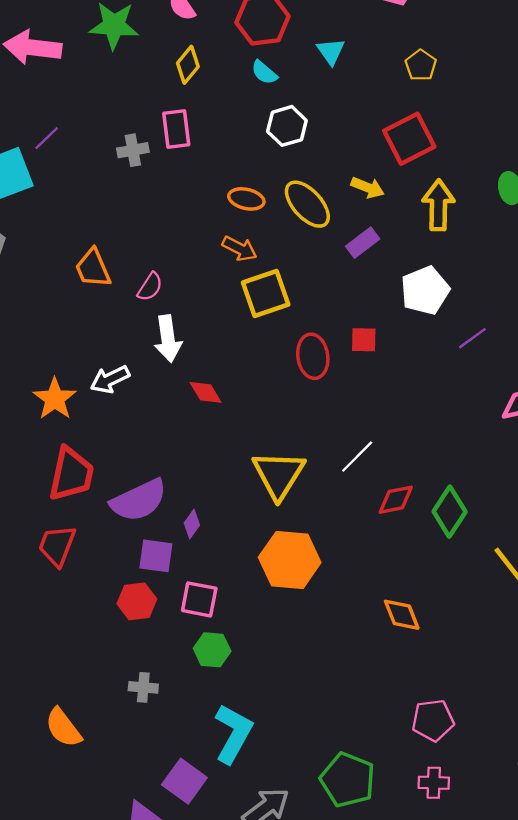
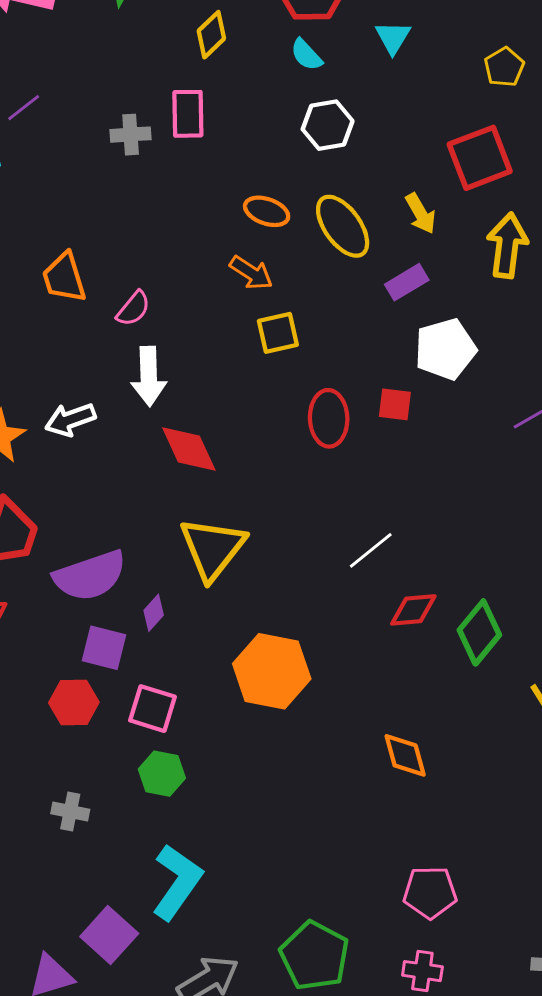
yellow arrow: (368, 187) -> (421, 213), turned 32
white pentagon: (425, 290) -> (445, 349), moved
yellow square: (266, 293) -> (278, 333), size x0.7
red diamond: (206, 392) -> (189, 449), size x1.4
yellow triangle: (279, 475) -> (212, 548), moved

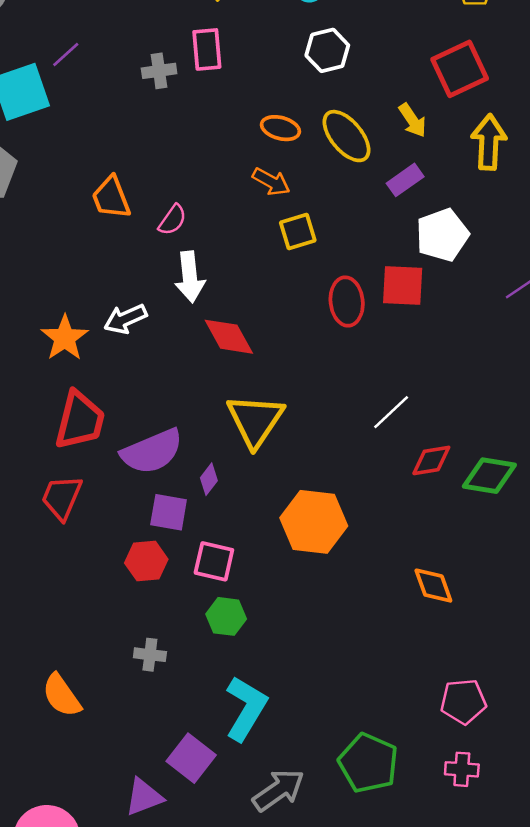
red square: (395, 404) -> (403, 286), size x1.5
green diamond: (479, 632) -> (489, 476), turned 64

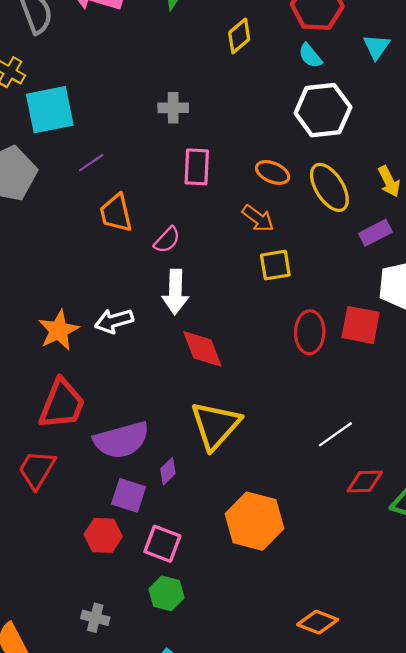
pink rectangle: (207, 49) -> (197, 167), moved
white hexagon: (327, 50) -> (323, 110), size x1.4
purple line: (66, 55) -> (91, 163), moved
orange diamond: (433, 586) -> (318, 622), moved, turned -57

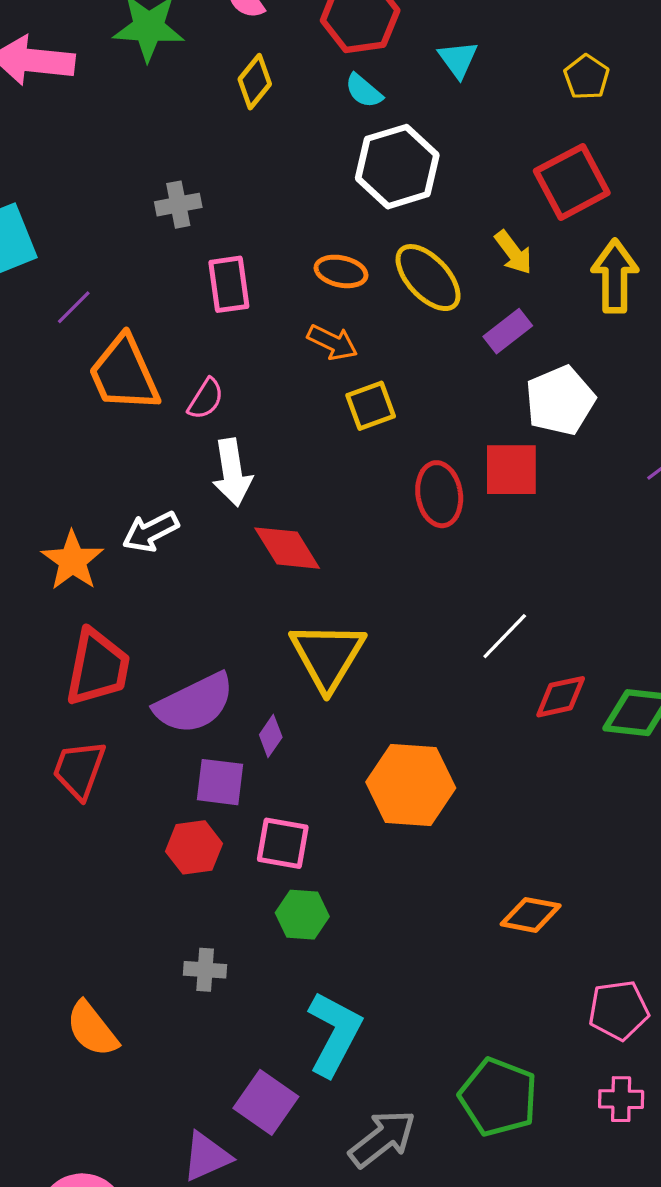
orange trapezoid: (116, 213) -> (124, 374), size x1.4

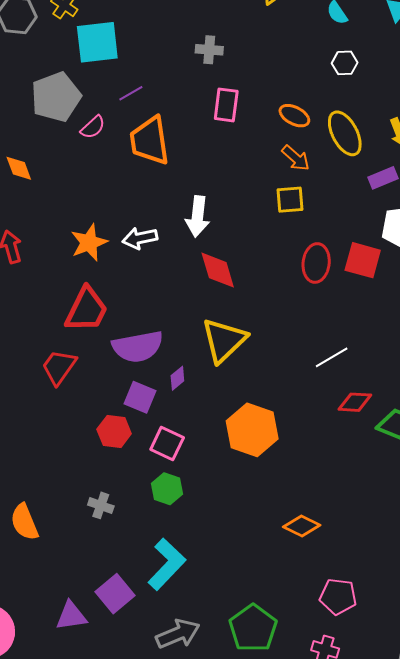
white hexagon: (397, 167) -> (345, 63), size x0.5
orange arrow: (332, 342) -> (296, 158), moved
pink semicircle: (206, 399) -> (93, 127), moved

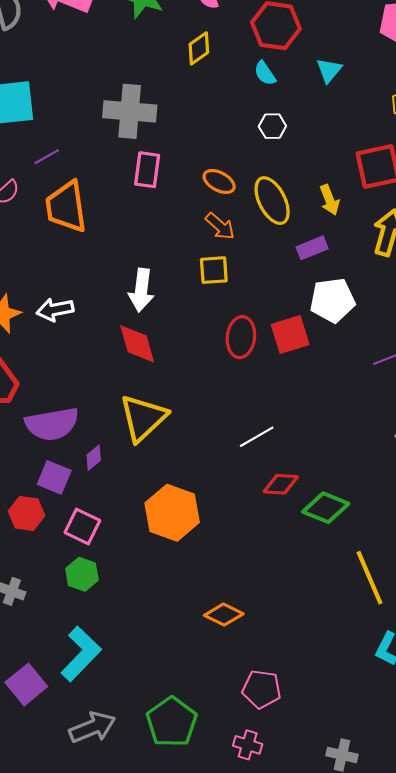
gray cross: (209, 50) -> (130, 111), size x1.8
white arrow: (198, 216) -> (141, 290), moved
red square: (363, 260) -> (290, 334), turned -33

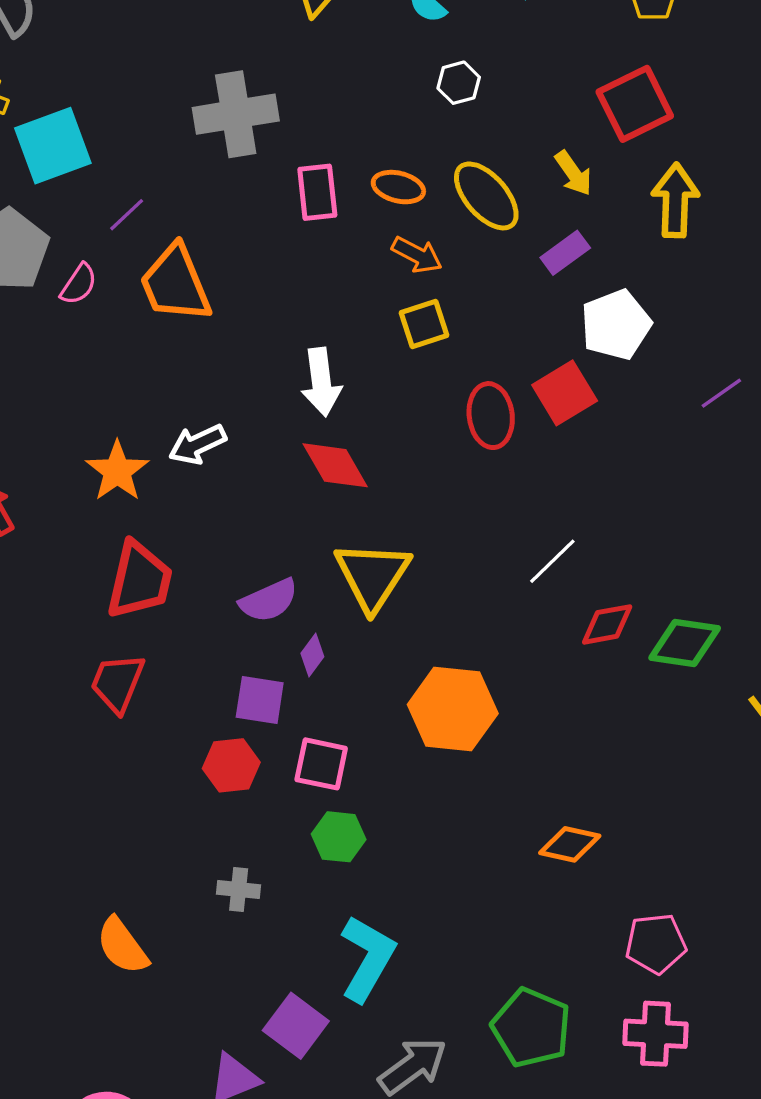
pink rectangle: (147, 170) -> (317, 192), moved
purple semicircle: (52, 424) -> (269, 600), moved, size x0.7
pink cross: (248, 745) -> (655, 1034), size x1.4

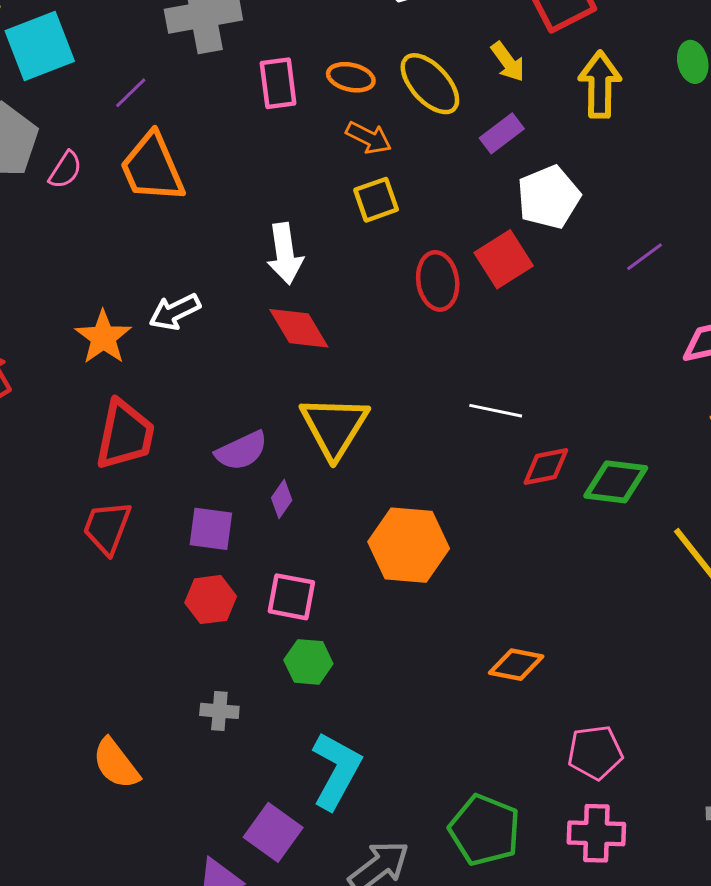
purple line: (127, 215) -> (131, 93), moved
white line: (552, 561) -> (496, 411), turned 57
purple square: (260, 700) -> (211, 529), moved

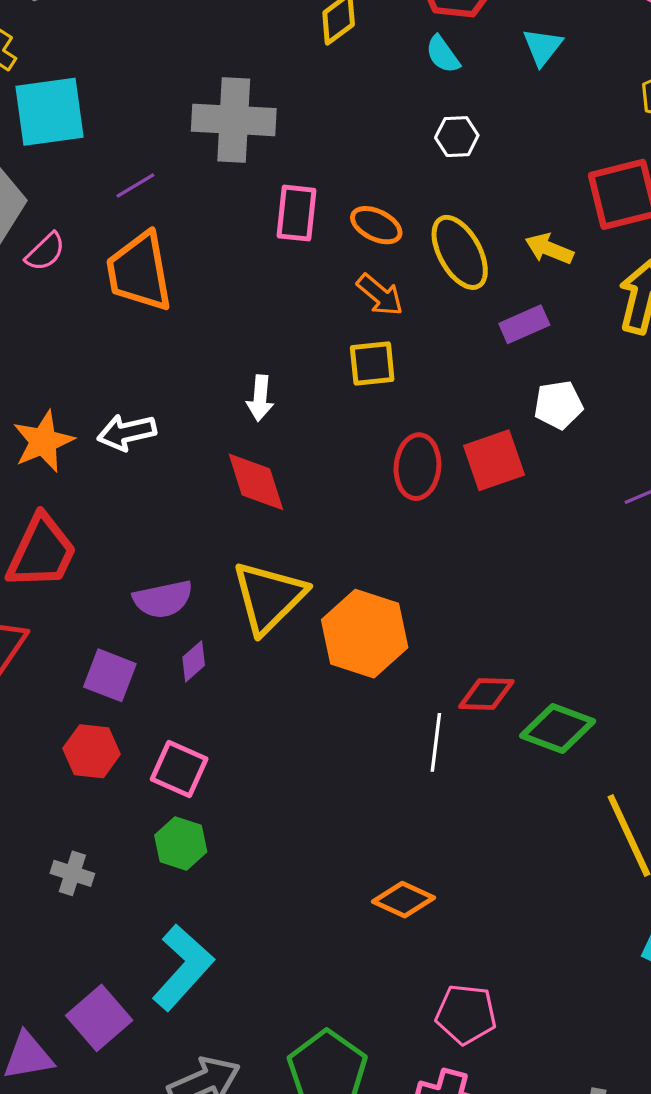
yellow arrow: (508, 62) -> (549, 249), turned 135
white pentagon: (549, 197) -> (558, 405), size x0.7
white arrow: (285, 254) -> (260, 398), size x0.7
white line: (496, 411) -> (436, 742), moved, turned 72
orange hexagon: (409, 545) -> (365, 634), moved

